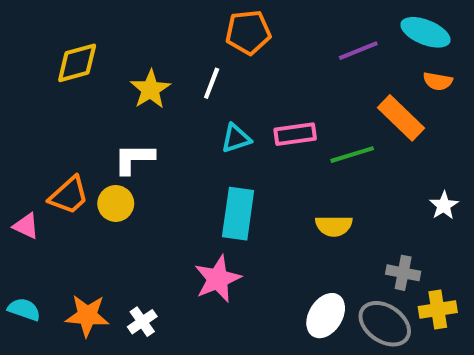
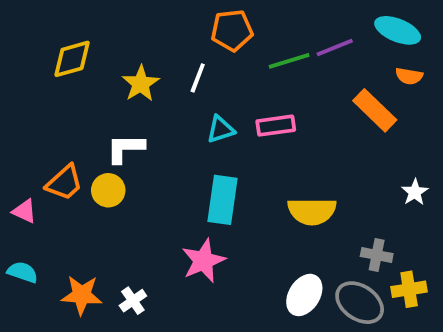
green line: (352, 155) -> (289, 61), moved
yellow semicircle: (334, 226) -> (312, 211), size x1.4
cyan semicircle: (24, 309) -> (23, 272), moved

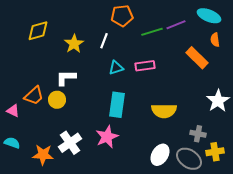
orange semicircle: (409, 76) -> (215, 40), turned 72
white star: (415, 192) -> (218, 101), size x1.6
white cross: (133, 301) -> (70, 143), moved, size x1.6

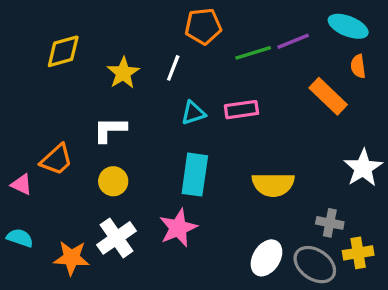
yellow circle: (57, 100) -> (113, 181), moved

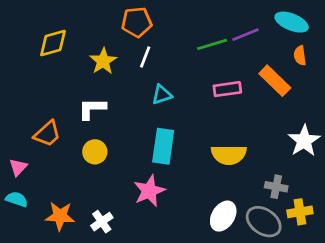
orange pentagon: (203, 26) -> (137, 22), moved
pink rectangle: (241, 110) -> (227, 89), moved
pink triangle: (22, 185) -> (18, 167), moved, turned 48
white cross: (117, 238) -> (102, 222), moved, size x0.7

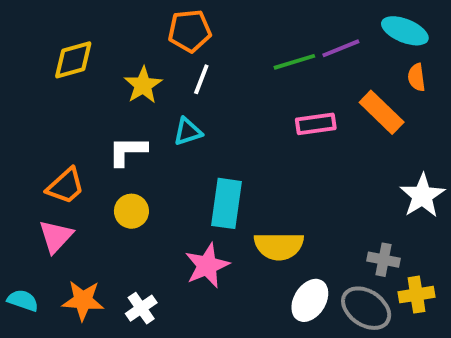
cyan triangle: (162, 95) -> (188, 132), moved
yellow semicircle: (229, 155) -> (279, 246), moved
pink triangle: (18, 167) -> (56, 236), moved, size x1.4
cyan semicircle: (17, 199) -> (23, 300), moved

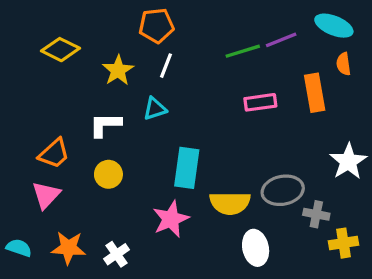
yellow diamond: (73, 60) -> (60, 50), turned 42
orange rectangle: (382, 112) -> (315, 93), turned 36
white ellipse: (310, 300) -> (256, 248), turned -44
gray ellipse: (366, 308) -> (283, 190), moved, turned -45

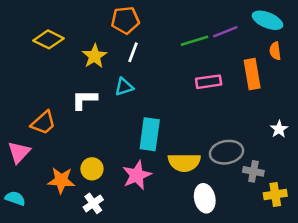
white star: (348, 161) -> (279, 129), size x0.6
yellow circle: (108, 174) -> (92, 169), moved
pink triangle: (46, 195) -> (19, 152), moved
orange star: (68, 248) -> (61, 180), moved

